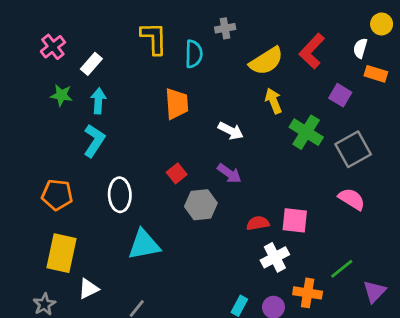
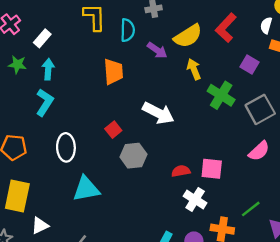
white arrow: (231, 131) -> (158, 113), moved, size x1.5
purple arrow: (229, 173) -> (157, 50), moved
pink semicircle: (352, 199) -> (259, 151), turned 105
white cross: (275, 257) -> (195, 200), turned -30

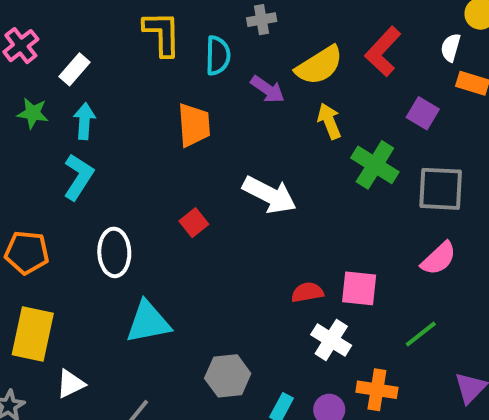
gray square: (260, 109) -> (441, 189), turned 32
gray hexagon: (133, 156) -> (228, 376), moved
green line: (251, 209) -> (421, 334), moved

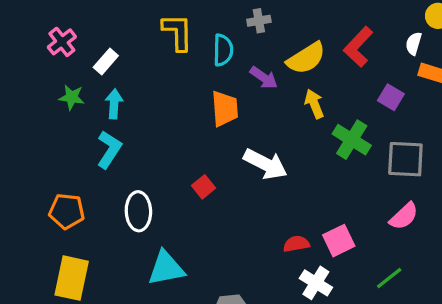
orange trapezoid: (194, 125) -> (225, 109), moved
pink square: (359, 288) -> (339, 241), turned -32

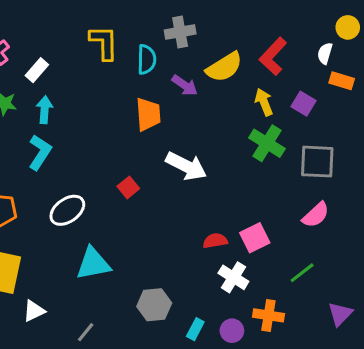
gray cross: (259, 21) -> (180, 32), size x1.4
yellow arrow: (314, 104) -> (264, 102), moved
white ellipse: (138, 211) -> (67, 210), turned 56

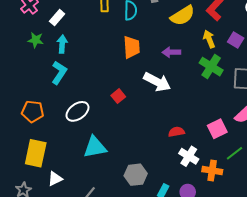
purple arrow: (185, 85) -> (171, 52), moved, turned 144
pink square: (255, 238) -> (217, 129), moved
orange cross: (268, 315) -> (212, 171), moved

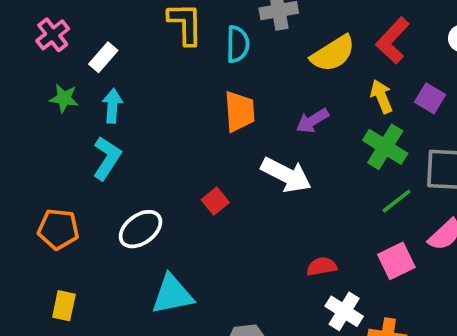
purple arrow: (171, 52) -> (312, 121), turned -30
yellow rectangle: (36, 153) -> (64, 306), size x0.6
green line: (235, 153) -> (396, 201), moved

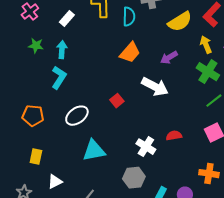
white rectangle: (103, 57) -> (67, 19), moved
orange trapezoid: (240, 111) -> (130, 53), turned 45
white cross: (344, 311) -> (146, 147), moved

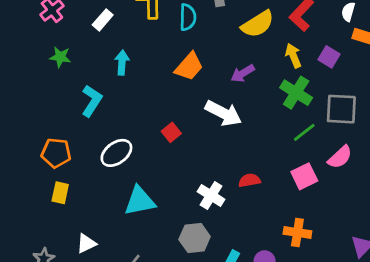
cyan arrow: (62, 50) -> (122, 62), moved
yellow rectangle: (36, 157) -> (60, 193), moved

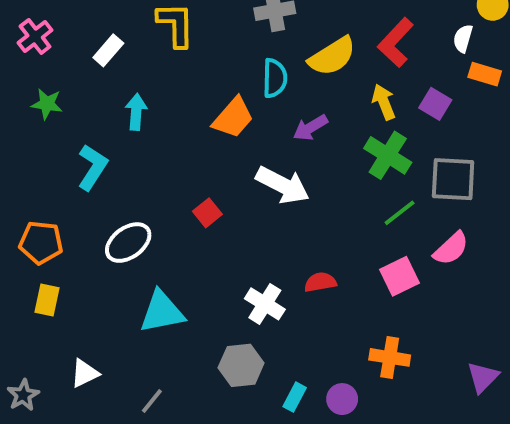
cyan semicircle: (188, 17) -> (275, 78), moved

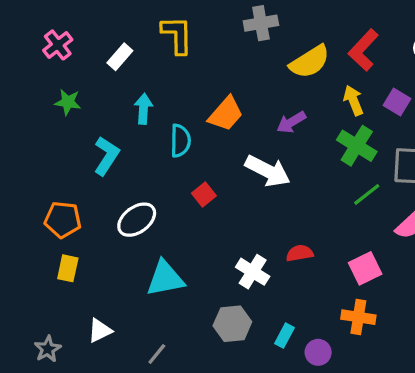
cyan semicircle: (275, 78) -> (180, 141), moved
pink square: (400, 276) -> (365, 268), moved
cyan rectangle: (295, 397) -> (284, 336), moved

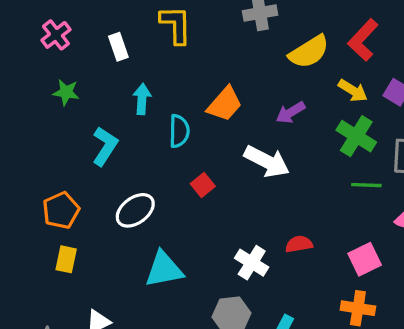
white rectangle: (120, 57) -> (118, 47), turned -60
yellow arrow: (353, 100) -> (353, 91), turned 144
green line: (367, 194) -> (366, 185), turned 40
orange pentagon: (63, 220) -> (61, 210), turned -30

